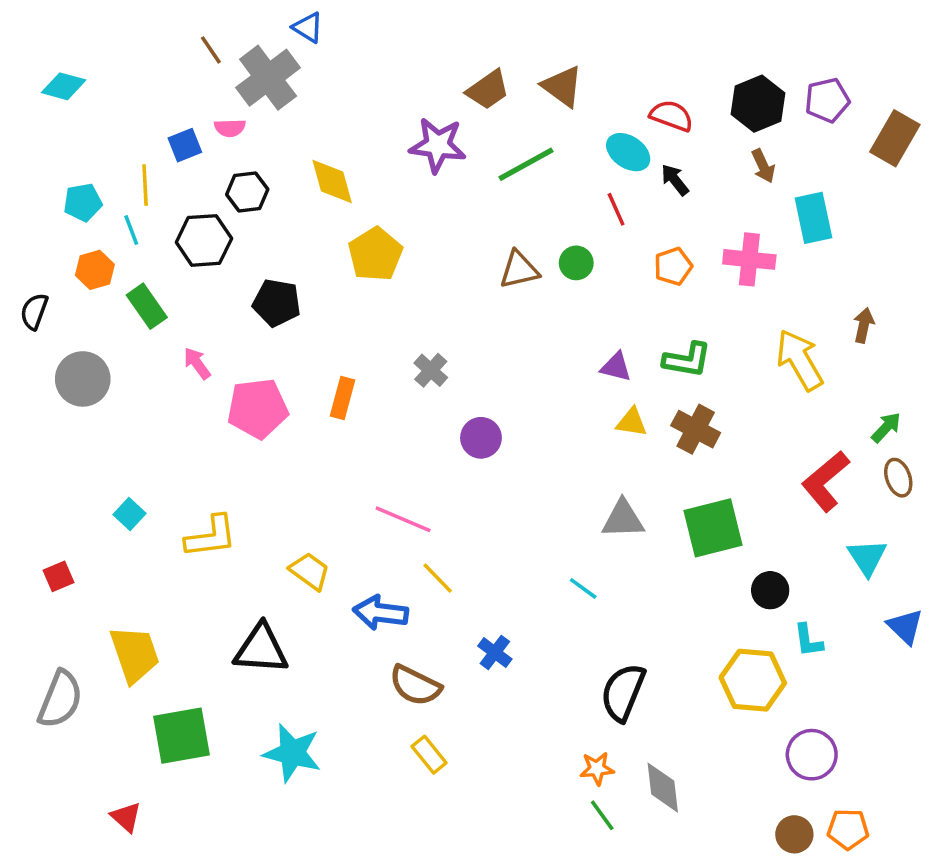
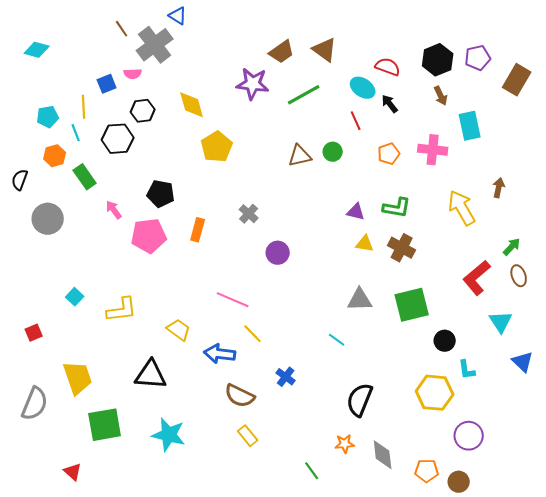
black pentagon: (277, 303) -> (161, 194), moved
green line: (602, 815) -> (312, 471), moved
orange pentagon: (848, 829) -> (427, 471), moved

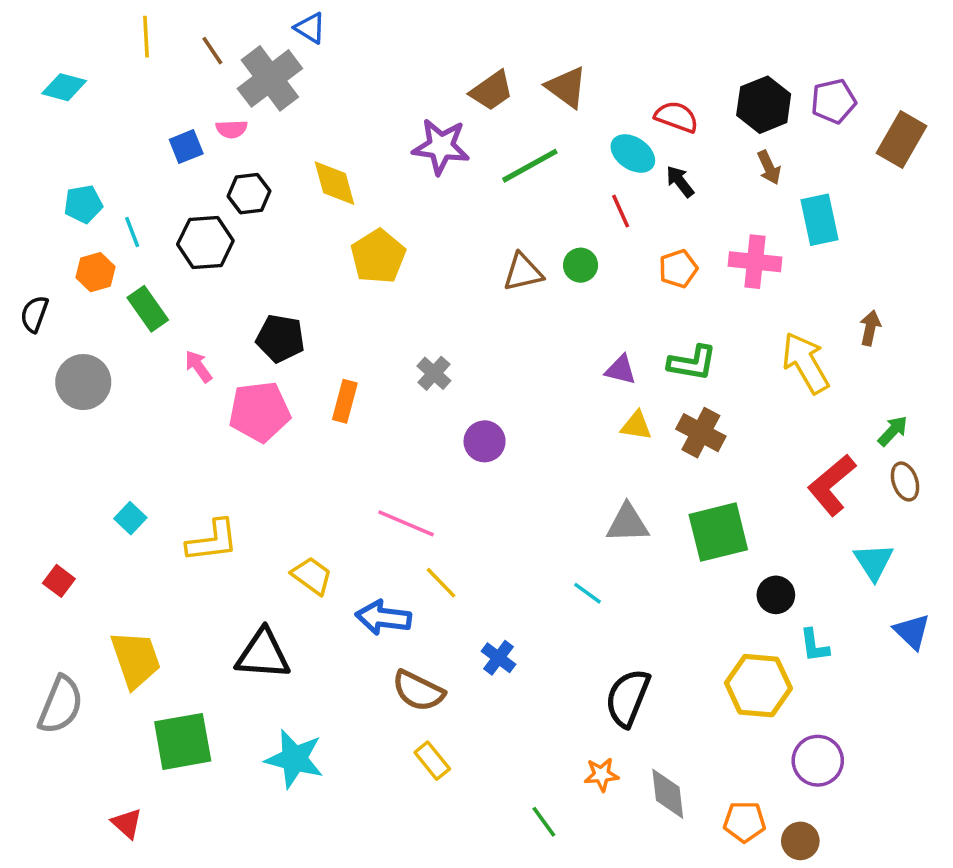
yellow line: (84, 107) -> (146, 37), moved
red square: (34, 333) -> (59, 581), turned -30

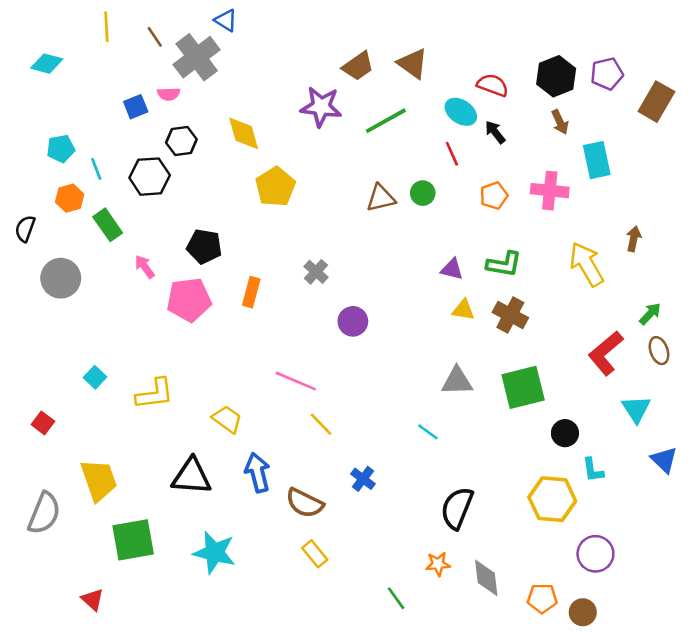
blue arrow: (383, 618) -> (258, 473), moved, turned 69

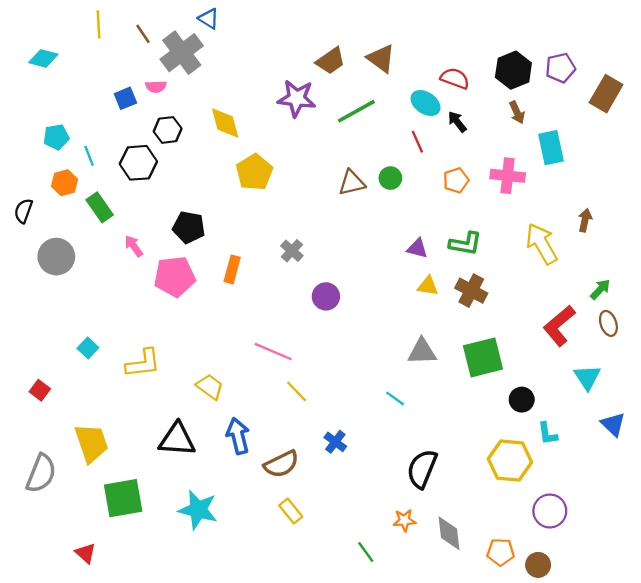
brown semicircle: (305, 503) -> (281, 464), turned -52

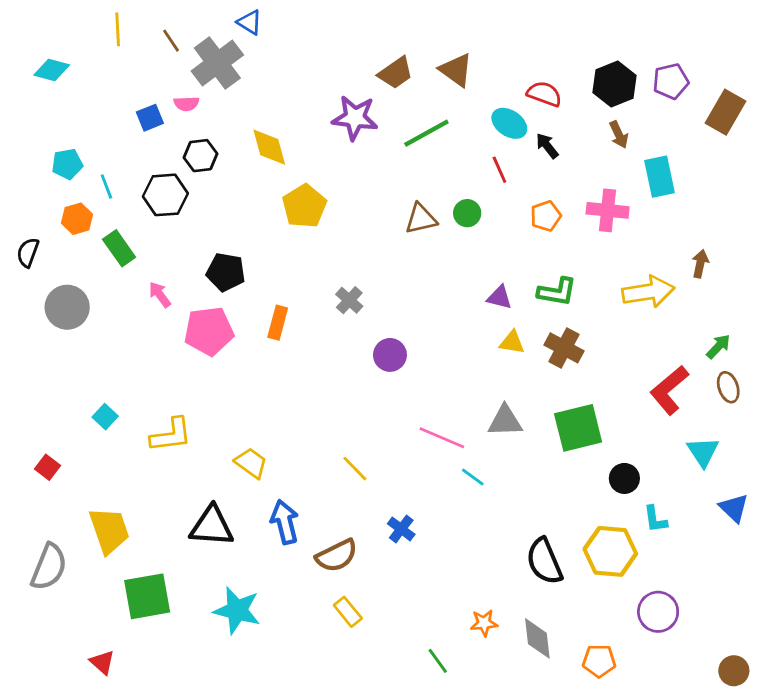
yellow arrow: (542, 244) -> (648, 292), turned 111
pink line: (273, 352) -> (442, 438), moved
black semicircle: (422, 469) -> (544, 561), moved, turned -45
brown circle: (538, 565) -> (734, 671), moved

